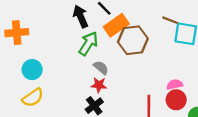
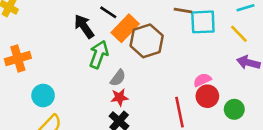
gray semicircle: (101, 68) -> (118, 78), turned 98

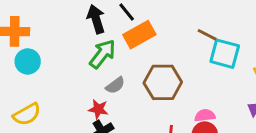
brown hexagon: (147, 41) -> (163, 82), moved
cyan circle: (43, 96) -> (28, 61), moved
red star: (120, 97) -> (98, 109), moved

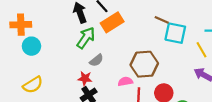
brown hexagon: (163, 82) -> (144, 64), moved
pink semicircle: (205, 115) -> (125, 82), moved

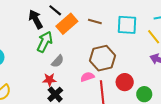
brown line: (162, 20) -> (95, 21), moved

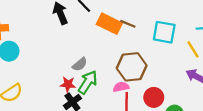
orange rectangle: (67, 24) -> (109, 24), moved, turned 60
green arrow: (45, 42) -> (88, 82), moved
pink semicircle: (87, 77) -> (121, 87), moved

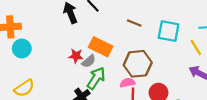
orange rectangle: (109, 24) -> (101, 47), moved
red star: (68, 84) -> (76, 56), moved

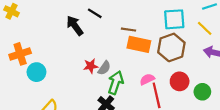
brown line: (134, 23) -> (129, 30), moved
orange rectangle: (101, 47) -> (139, 44), moved
brown hexagon: (138, 64) -> (171, 47), moved

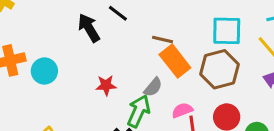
orange rectangle: (139, 44) -> (175, 61), turned 35
gray semicircle: (104, 68) -> (153, 87), moved
cyan circle: (36, 72) -> (44, 71), moved

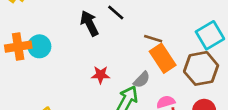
cyan square: (227, 31) -> (210, 35), turned -36
cyan circle: (44, 71) -> (39, 46), moved

